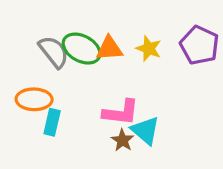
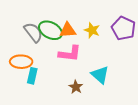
pink L-shape: (121, 112) -> (70, 54), moved
cyan triangle: (145, 130) -> (100, 75), moved

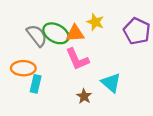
yellow star: (92, 30) -> (95, 22), moved
pink L-shape: (70, 54) -> (77, 59), turned 60

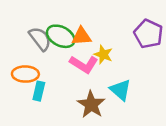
yellow star: (95, 22) -> (103, 55), moved
pink L-shape: (77, 59) -> (84, 64), turned -35
brown star: (84, 96) -> (91, 104), size x1.6

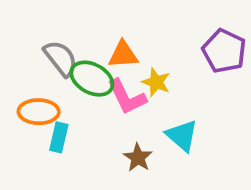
green ellipse: (61, 36) -> (92, 79), moved
pink L-shape: (84, 64) -> (127, 97), turned 32
brown star: (91, 104) -> (138, 158), size x0.7

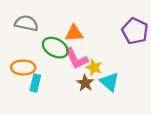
gray semicircle: (61, 58) -> (26, 23), moved, turned -40
yellow star: (156, 82) -> (94, 68), moved
brown star: (138, 158) -> (85, 83), moved

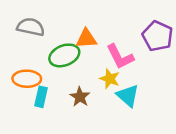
green ellipse: (55, 48) -> (64, 55), turned -50
pink L-shape: (76, 59) -> (120, 57), moved
brown star: (85, 83) -> (80, 97), moved

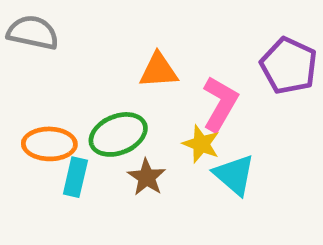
gray semicircle: (31, 27) -> (33, 33), moved
green ellipse: (64, 55) -> (118, 134), moved
pink L-shape: (120, 57) -> (220, 104), turned -124

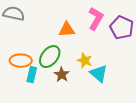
pink L-shape: (220, 104) -> (96, 19), moved
green ellipse: (118, 134) -> (50, 57), turned -30

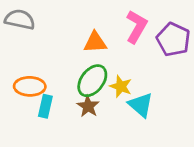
green ellipse: (50, 57) -> (92, 81), moved

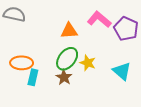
pink L-shape: (136, 27) -> (99, 19), turned -80
cyan triangle: (141, 105) -> (122, 71), moved

